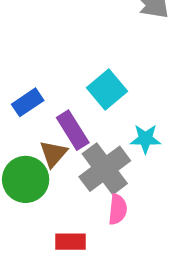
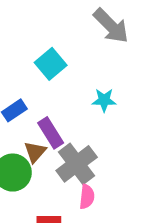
cyan square: (107, 89) -> (51, 64), moved
cyan star: (145, 139) -> (104, 100), moved

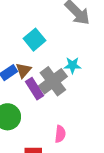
brown triangle: (35, 152) -> (23, 70), moved
gray cross: (77, 164) -> (53, 81), moved

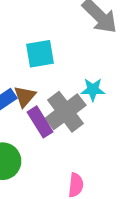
cyan square: (34, 40) -> (40, 54), turned 30

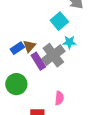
cyan square: (40, 54) -> (59, 21), moved, turned -30

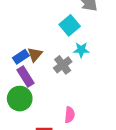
gray cross: (53, 55) -> (63, 65), size x0.7
purple rectangle: (38, 61) -> (26, 76), moved

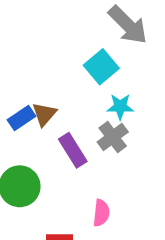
gray cross: (63, 65) -> (113, 137), moved
purple rectangle: (26, 76) -> (73, 150), moved

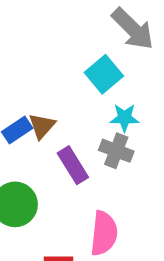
gray cross: (113, 137) -> (116, 151), turned -32
pink semicircle: (101, 213) -> (104, 233), size x1.5

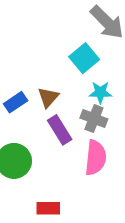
brown triangle: (42, 126) -> (48, 97), moved
pink semicircle: (104, 233) -> (96, 158), moved

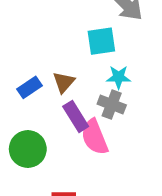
cyan square: (84, 58) -> (101, 41), turned 32
pink semicircle: (96, 158) -> (95, 137), moved, turned 152

